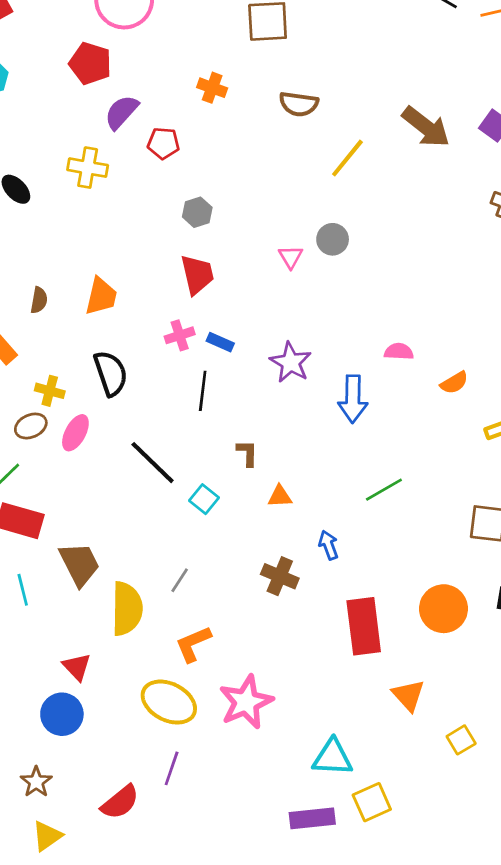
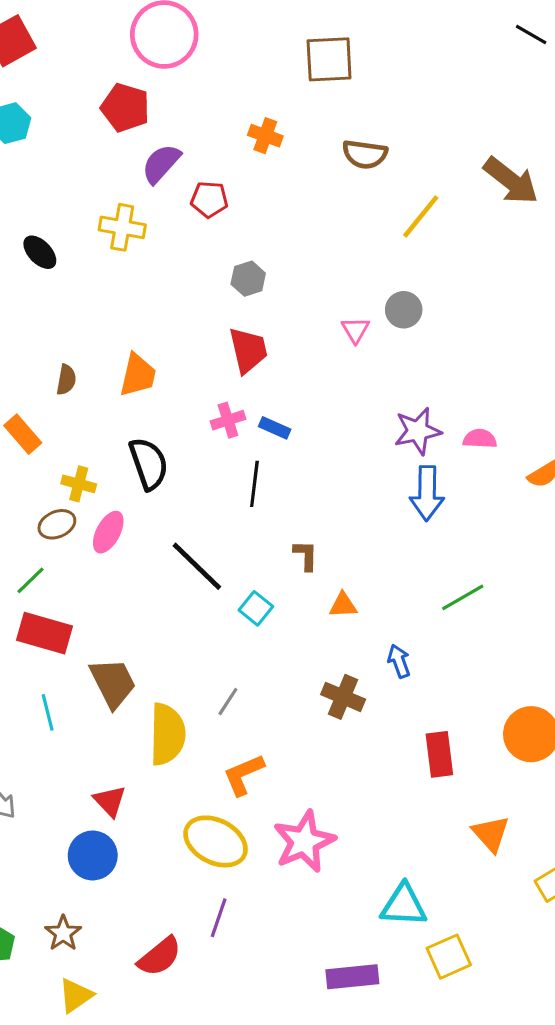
purple star: (291, 362) -> (418, 431), moved, turned 30
red rectangle: (364, 626) -> (439, 754), size x0.7
purple rectangle: (312, 818) -> (352, 977), moved

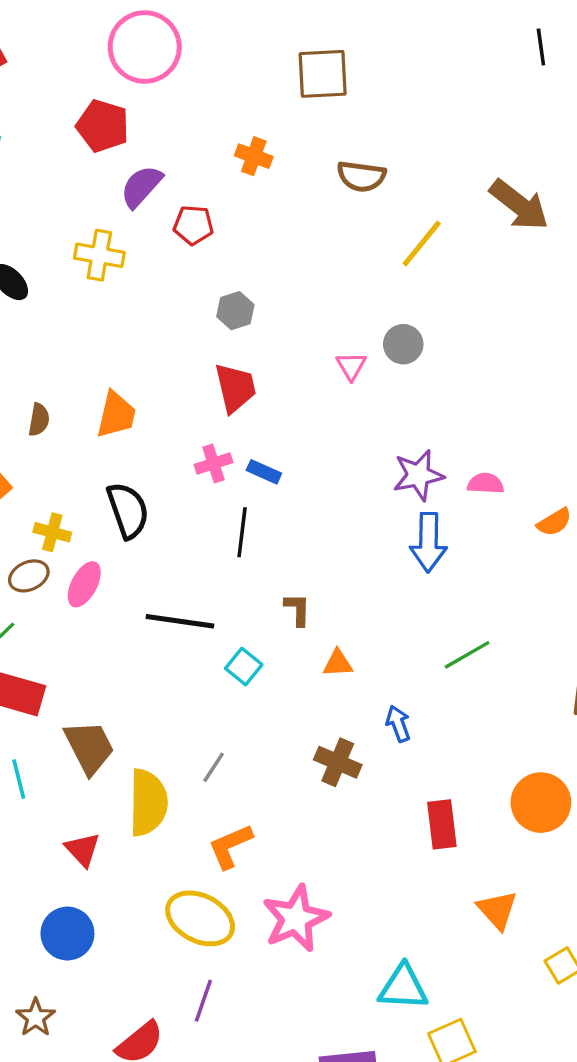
black line: (531, 35) -> (541, 47), turned 52
black line: (197, 566) -> (180, 621), turned -36
red triangle: (110, 801) -> (83, 850), moved

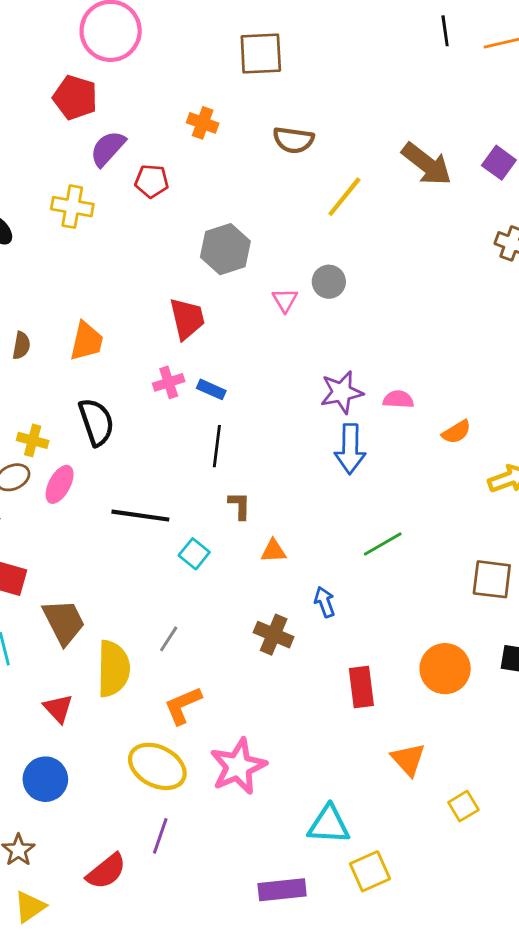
gray hexagon: (235, 311) -> (225, 249), moved, size x1.6
black line: (242, 532) -> (217, 446), moved

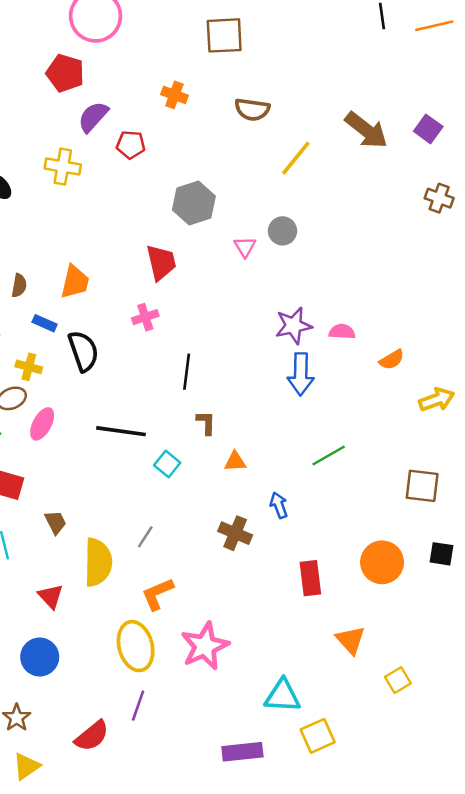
blue rectangle: (211, 389) -> (45, 323), moved
pink ellipse: (60, 484) -> (42, 424), moved
brown trapezoid: (64, 622) -> (55, 522), size x0.6
yellow ellipse: (157, 766) -> (136, 646), turned 48

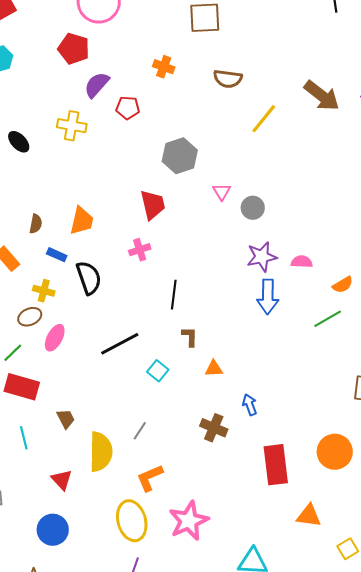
gray circle: (282, 231) -> (253, 208), moved
black line: (121, 431) -> (120, 344), turned -36
green line: (329, 455) -> (328, 319), moved
red rectangle: (310, 578) -> (276, 465), size x1.4
orange triangle: (350, 640) -> (309, 516), turned -40

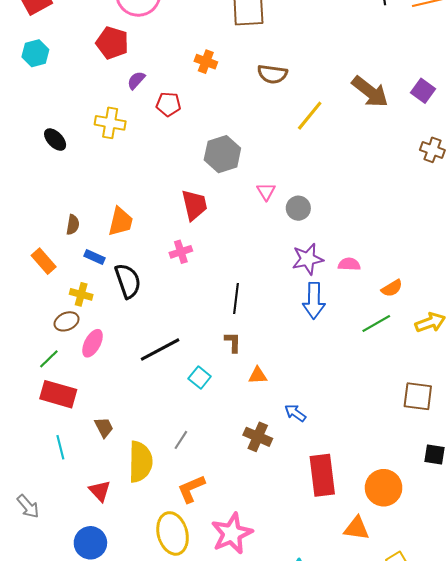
purple semicircle: (97, 85) -> (136, 80), size x0.7
black line: (174, 295) -> (236, 299), moved
blue arrow: (250, 405) -> (295, 413), turned -35
orange circle: (335, 452) -> (384, 488), moved

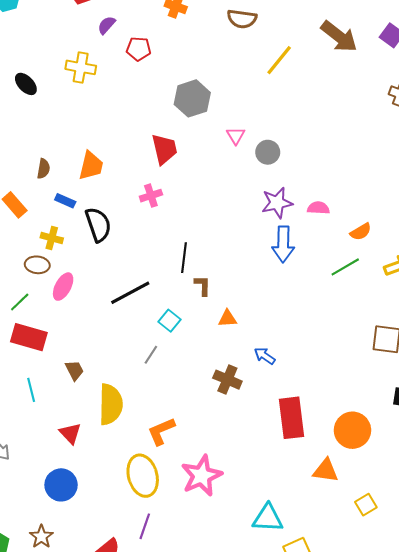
black line: (236, 299) -> (184, 258), moved
brown ellipse: (67, 321) -> (37, 265), turned 30
gray line: (181, 440) -> (151, 355), moved

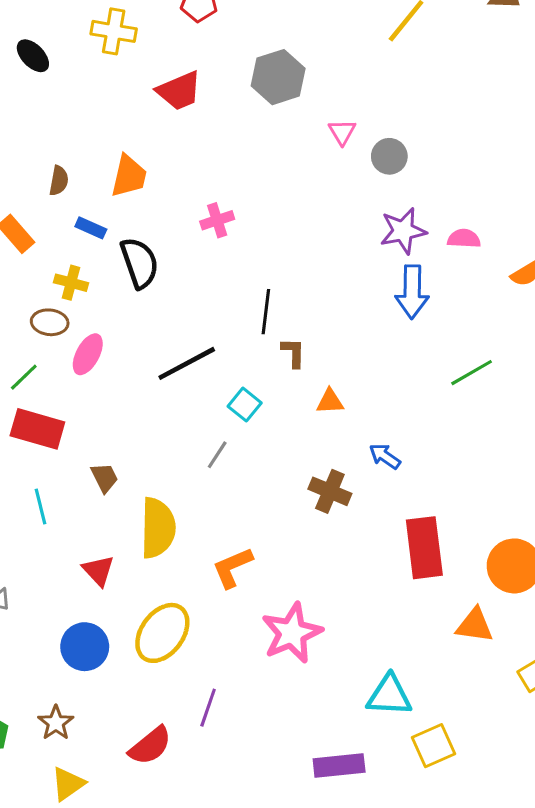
red trapezoid: (164, 149) -> (179, 91), moved, turned 80
green line: (345, 267) -> (472, 373), moved
yellow ellipse: (143, 476) -> (162, 633), moved, turned 51

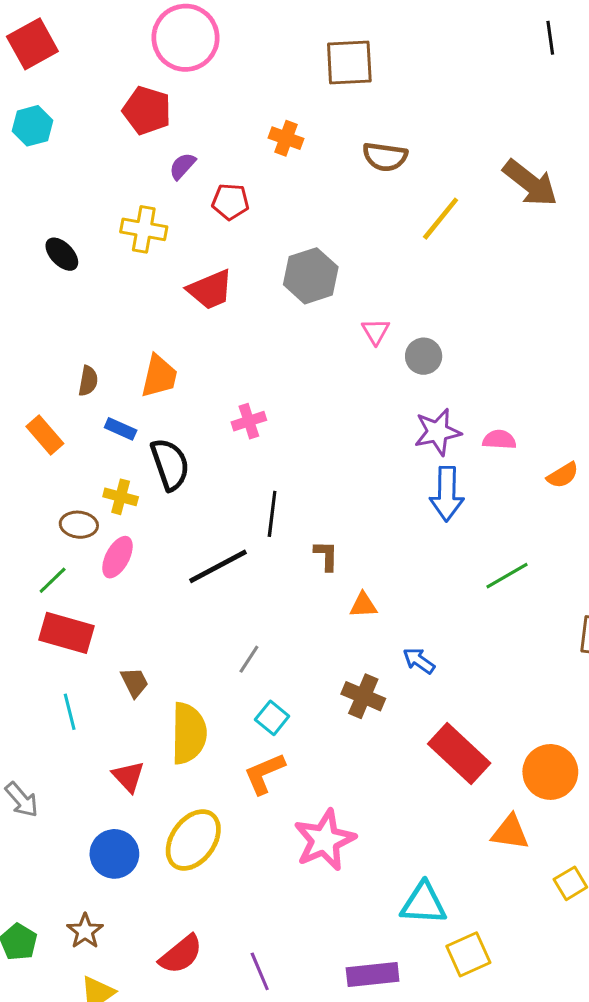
yellow cross: (71, 283) -> (121, 497), moved
black line: (266, 312) -> (272, 514), moved
cyan square: (245, 405) -> (272, 718), moved
red rectangle: (424, 548) -> (459, 753), turned -40
purple line: (208, 708) -> (260, 971), moved, turned -42

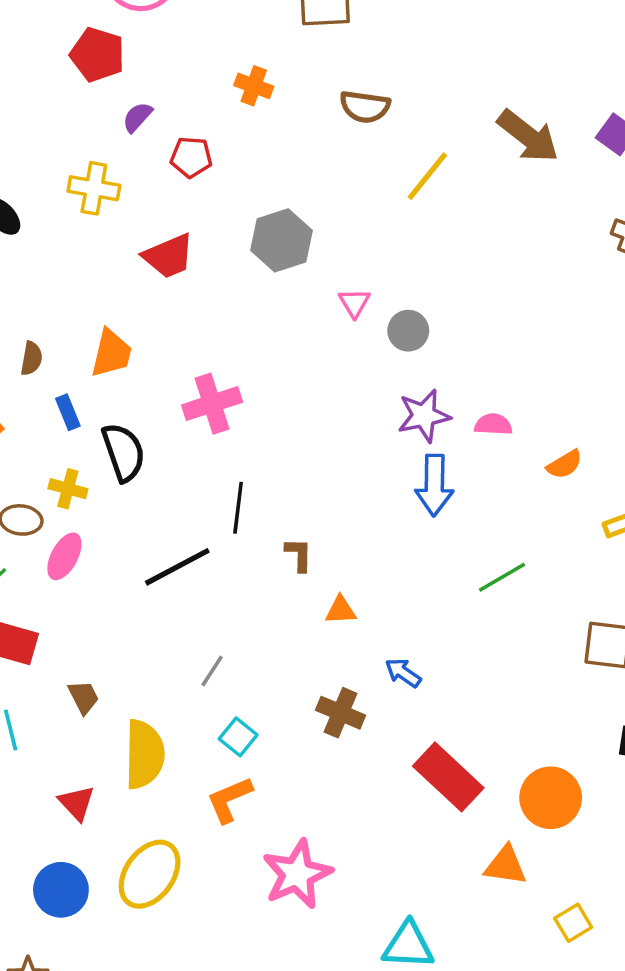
pink cross: (249, 421) -> (212, 404), size x1.5
blue rectangle: (121, 429) -> (68, 412), turned 44

